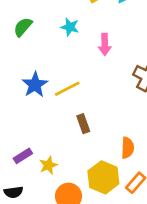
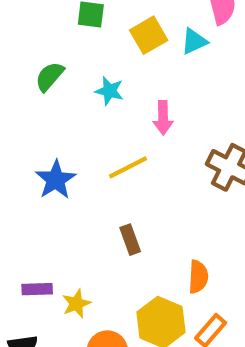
green semicircle: (23, 27) -> (50, 76), moved
yellow line: (67, 89) -> (128, 167), moved
purple rectangle: (23, 156) -> (37, 289), turned 30

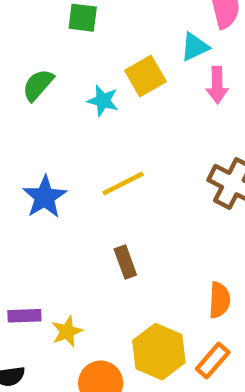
yellow square: (149, 35) -> (145, 76), moved
pink arrow: (163, 118) -> (217, 85), moved
orange semicircle: (198, 277) -> (219, 300), moved

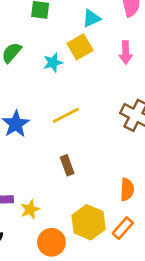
cyan triangle: (195, 47) -> (91, 18), moved
cyan star: (103, 101) -> (53, 63), turned -30

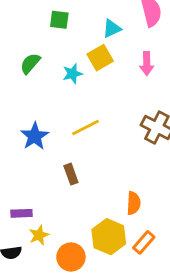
brown rectangle: (67, 165) -> (71, 174), moved
orange semicircle: (127, 190) -> (134, 203), moved
yellow star: (30, 209) -> (39, 235), moved

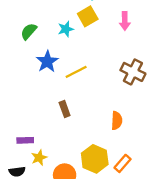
green semicircle: (30, 63) -> (29, 31), moved
blue star: (35, 136) -> (47, 62), moved
orange semicircle: (134, 203) -> (117, 121), moved

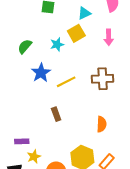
brown cross: (133, 72) -> (103, 79), moved, turned -30

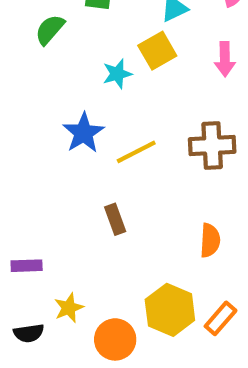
green semicircle: (25, 46) -> (50, 30), moved
purple rectangle: (22, 141) -> (27, 266), moved

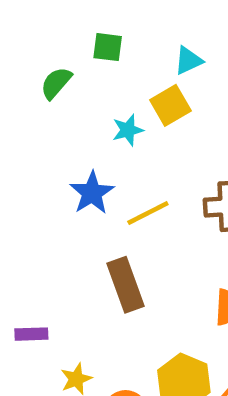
brown rectangle: (115, 219) -> (126, 285), size x1.6

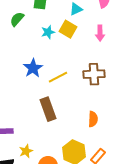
yellow square: (170, 105) -> (68, 29), turned -30
cyan star: (128, 130) -> (48, 32), moved

